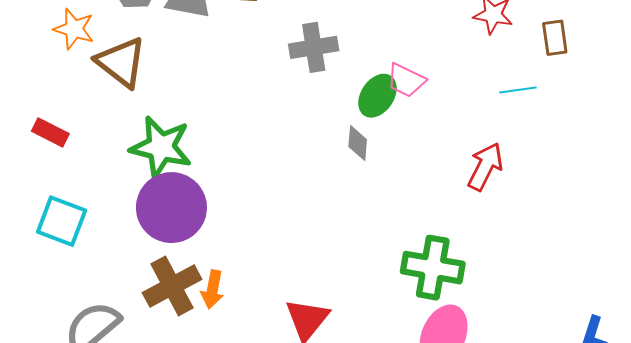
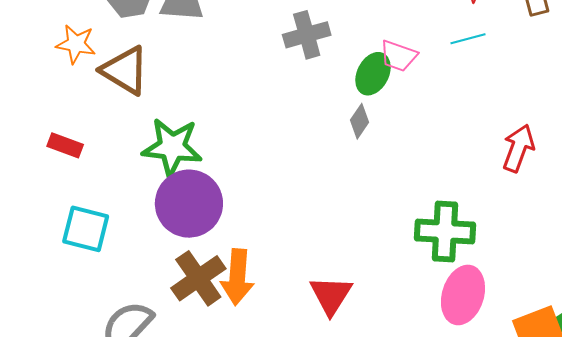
cyan line: (518, 90) -> (468, 39), moved
gray diamond: (358, 143) -> (359, 121), turned 36
red arrow: (485, 167) -> (518, 148), moved
orange arrow: (212, 289) -> (237, 277), size x1.5

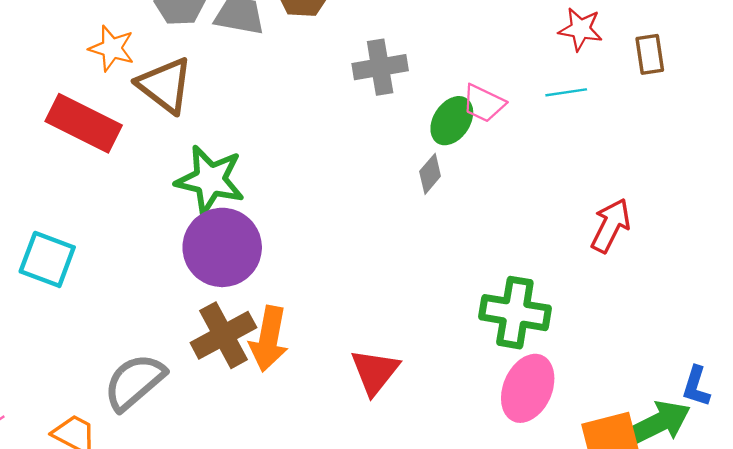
red rectangle: (65, 145) -> (84, 123), moved, size x1.8
cyan square: (86, 229) -> (47, 259), moved

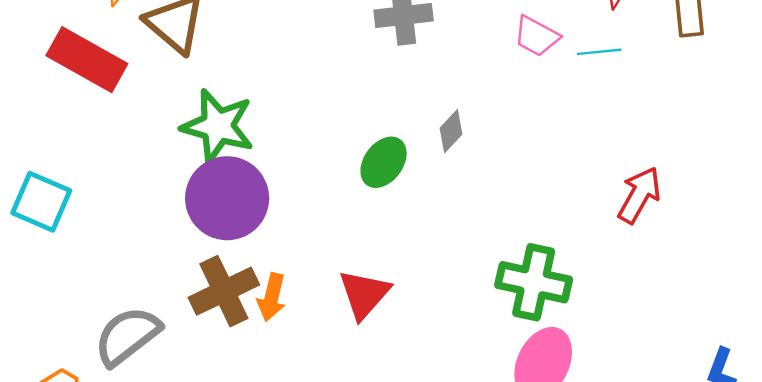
pink trapezoid: (484, 103) -> (537, 36), moved
green ellipse: (452, 121) -> (384, 162), moved
orange arrow: (269, 339) -> (272, 297), size x0.7
red triangle: (375, 372) -> (364, 294), moved

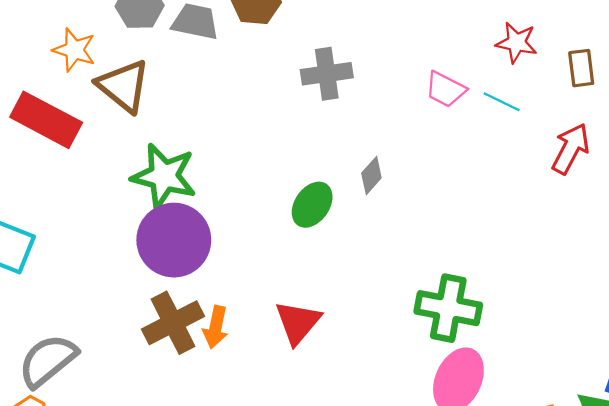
cyan line: (599, 52) -> (502, 102), turned 33
red arrow: (639, 195) -> (571, 149), moved
gray semicircle: (127, 336) -> (48, 361), moved

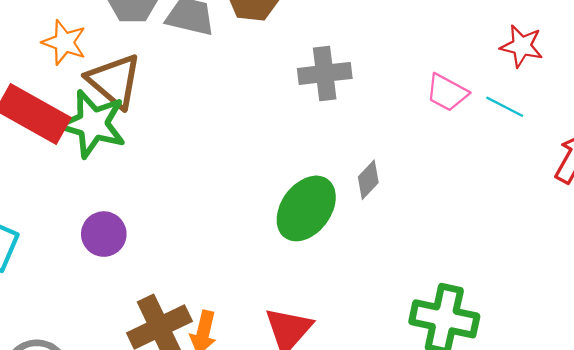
green star: (164, 176) -> (93, 124), moved
green ellipse: (312, 205) -> (306, 208), size x1.4
purple circle: (174, 240) -> (104, 234), moved, size x0.6

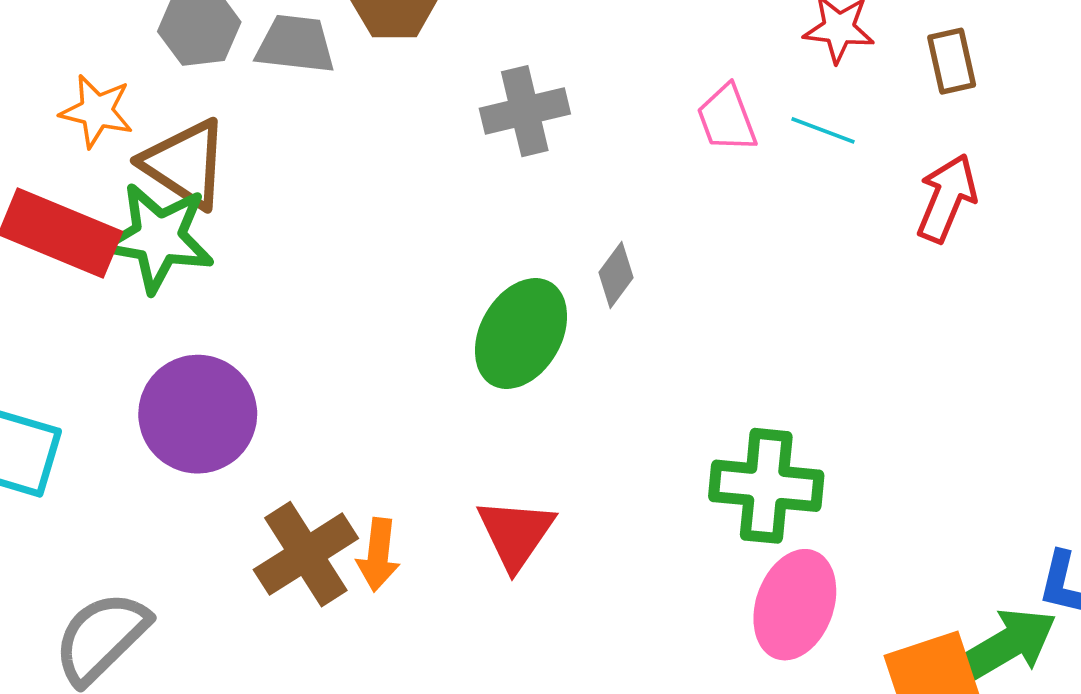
pink trapezoid: (447, 93) -> (727, 118), turned 48
purple circle: (104, 234) -> (198, 414), size x1.6

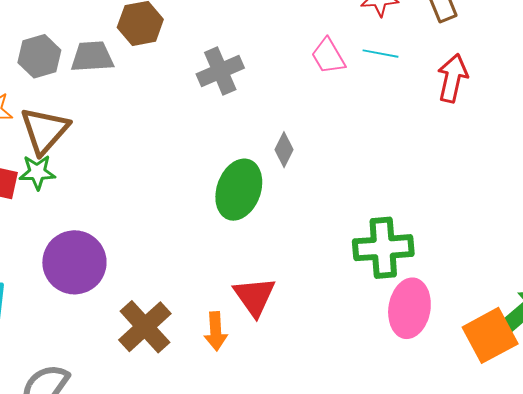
brown triangle: (185, 164) -> (45, 130), turned 48
green star: (159, 238) -> (37, 172), size x0.6
orange arrow: (378, 555) -> (216, 331), moved

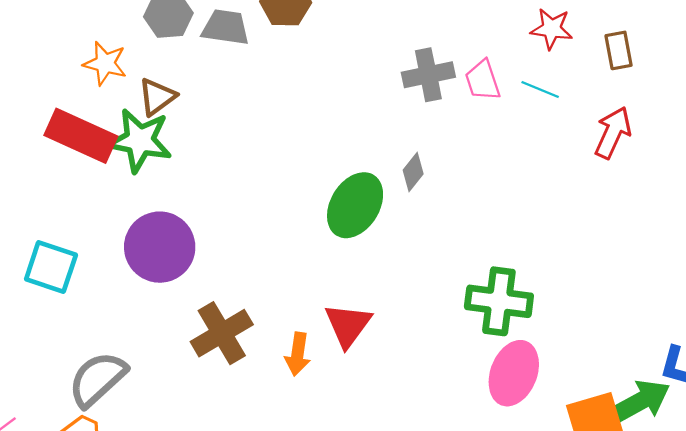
gray cross: (220, 71) -> (428, 75), moved
brown triangle: (45, 130) -> (157, 97), size x0.7
green star: (37, 172) -> (140, 141), size x1.6

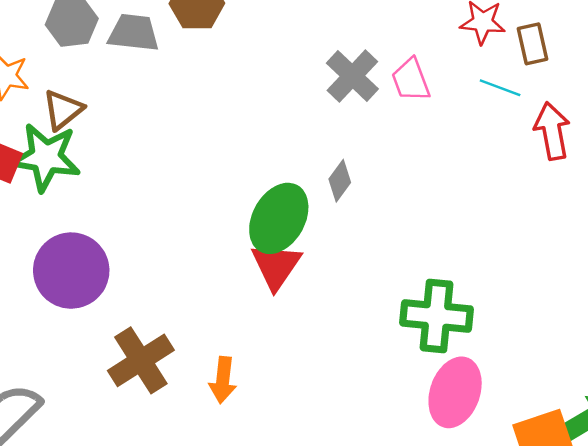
brown rectangle: (619, 50) -> (533, 44), moved
gray cross: (428, 75) -> (352, 76), turned -33
cyan line: (540, 89) -> (500, 88), moved
red arrow: (613, 133) -> (552, 131), turned -33
red triangle: (348, 325) -> (276, 266), moved

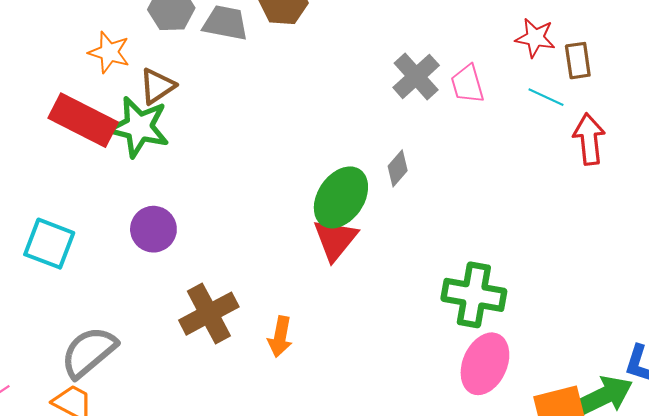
purple circle: (71, 271) -> (153, 229), size x0.7

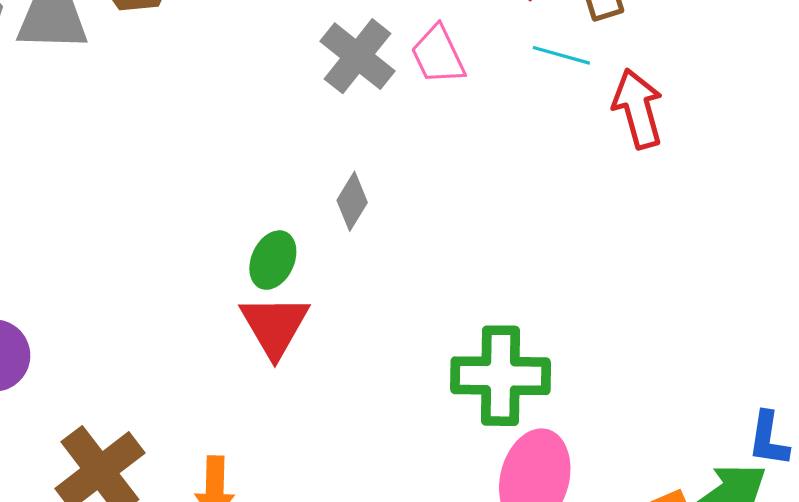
green ellipse: (341, 197) -> (273, 260), size x0.6

